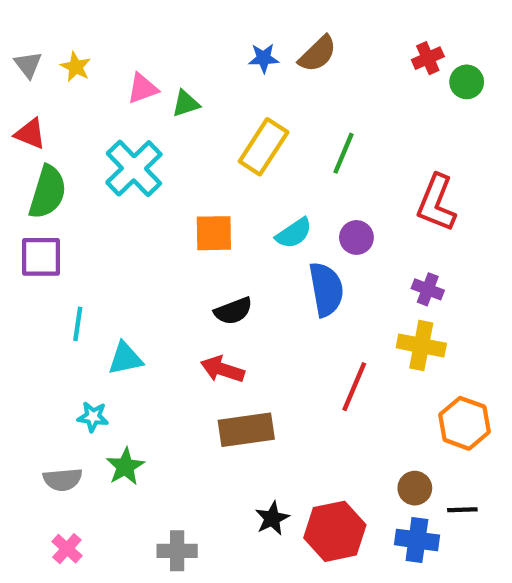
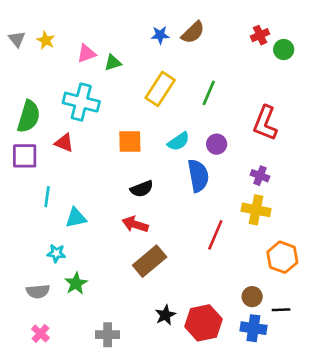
red triangle: (30, 134) -> (64, 143), moved
cyan cross: (134, 168) -> (81, 102), turned -32
brown rectangle: (246, 430) -> (150, 261), turned -32

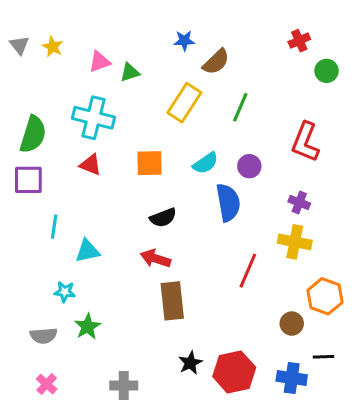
brown semicircle: (193, 32) -> (216, 62), moved
green circle: (284, 50) -> (327, 71), moved
red triangle: (64, 143) -> (90, 165), moved
brown rectangle: (150, 261) -> (172, 301), turned -56
brown circle: (252, 297) -> (292, 324), moved

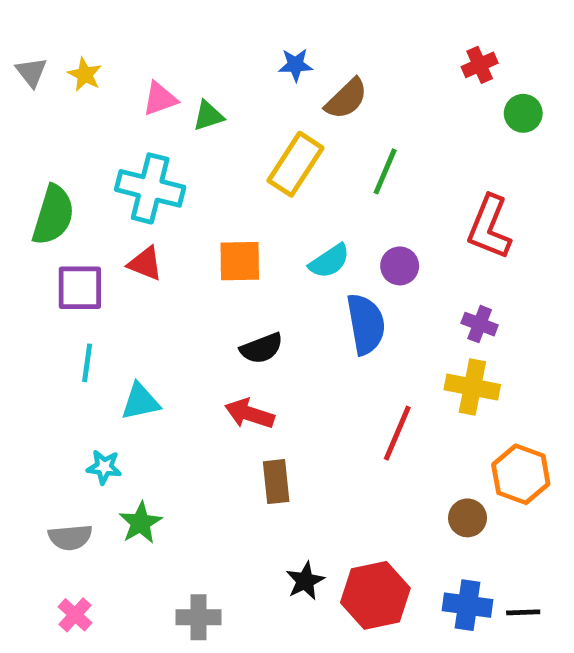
purple square: (28, 180) -> (80, 288), moved
brown rectangle: (172, 301) -> (276, 482), size x0.7
black line: (323, 357) -> (523, 612), moved

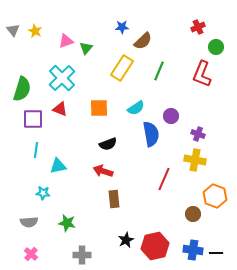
green triangle: (208, 116) -> (86, 48), turned -32
cyan cross: (150, 188) -> (62, 78), turned 32
red L-shape: (489, 227) -> (202, 74), moved
purple circle: (400, 266) -> (171, 116), moved
green star: (140, 523) -> (67, 223), moved, turned -30

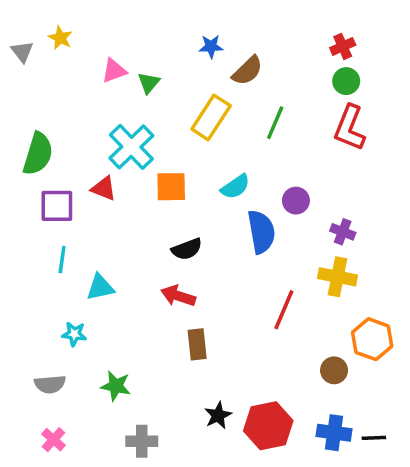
yellow star: (35, 31) -> (60, 38), moved
green circle: (216, 47) -> (346, 81), moved
cyan cross: (62, 78) -> (131, 147), moved

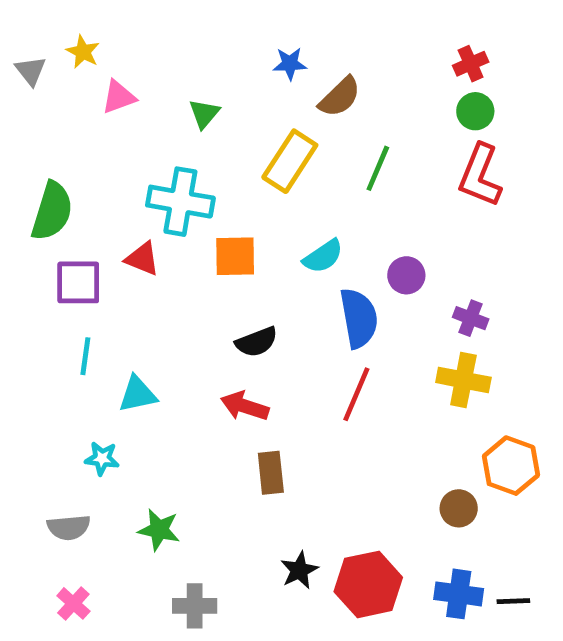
pink triangle: (114, 71) -> (119, 97), moved
cyan cross: (131, 147) -> (180, 202), turned -36
red line: (284, 310) -> (356, 394), moved

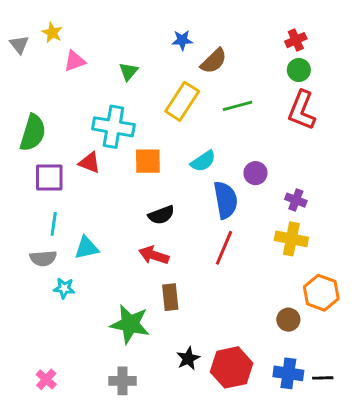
green line: (378, 168) -> (238, 106), turned 52
gray semicircle: (69, 527) -> (43, 258), moved
green star: (159, 530) -> (130, 324), moved, size x1.5

